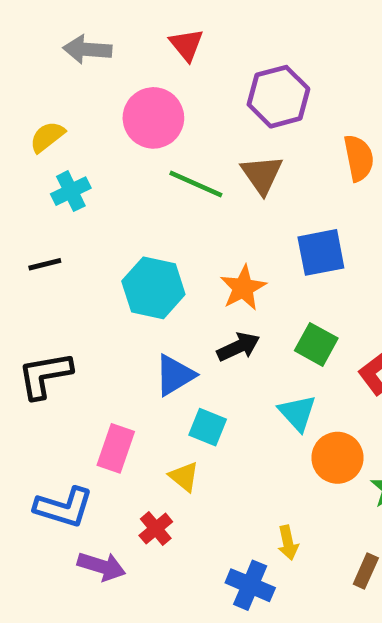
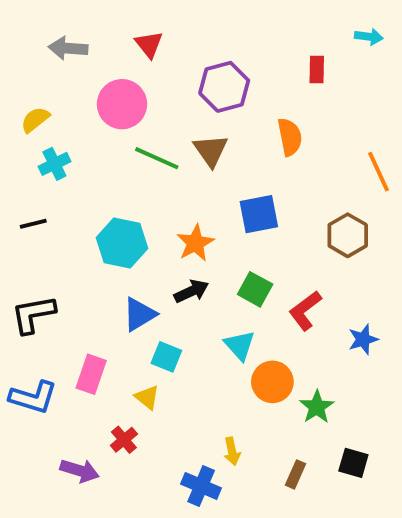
blue L-shape: (64, 507) -> (33, 397), moved

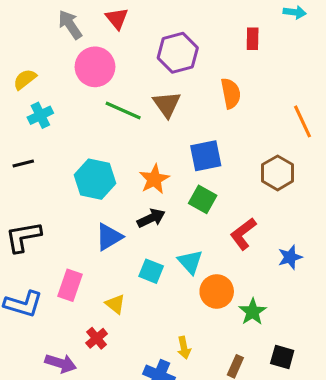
gray arrow: (68, 48) -> (70, 25), moved, turned 52
green square: (255, 289) -> (203, 199), moved
cyan square: (166, 357) -> (151, 271), moved

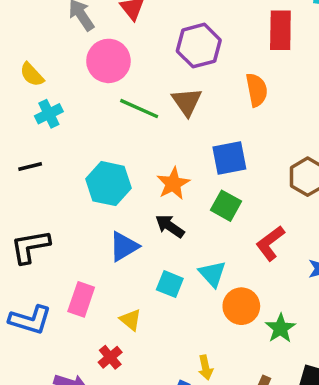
red rectangle: (253, 39) -> (280, 30), size x1.6
yellow semicircle: (25, 79) -> (32, 75), turned -95
black arrow: (151, 218) -> (170, 226), turned -120

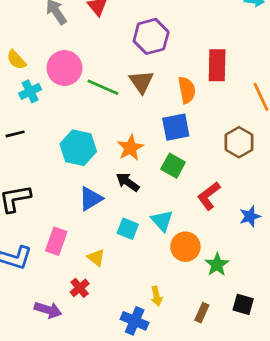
red rectangle: (280, 30) -> (217, 65), moved
pink circle: (108, 61) -> (64, 68), moved
orange semicircle: (257, 90) -> (187, 90), moved

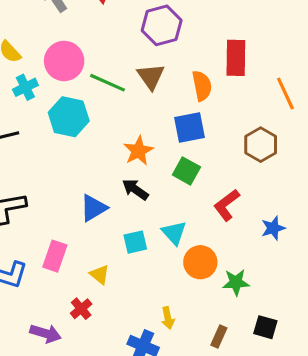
cyan hexagon: (78, 148) -> (69, 117), moved
cyan square: (128, 229) -> (135, 242), turned -35
green star: (217, 265) -> (236, 282), turned 30

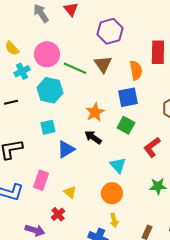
cyan square: (135, 242) -> (48, 127), moved
orange circle: (200, 262) -> (112, 193), moved
green star: (236, 282) -> (158, 186), moved

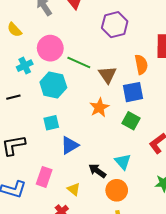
yellow semicircle: (12, 48) -> (14, 30), moved
brown triangle: (103, 64) -> (107, 75), moved
black arrow: (93, 137) -> (97, 171), moved

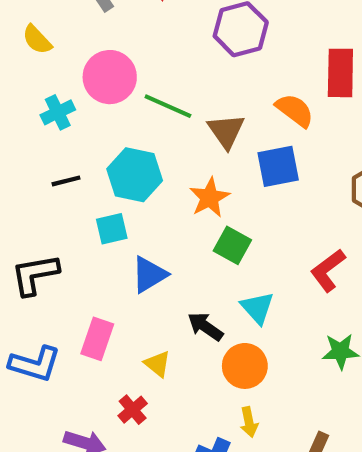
orange semicircle: (141, 64) -> (295, 110), turned -42
cyan hexagon: (53, 85) -> (135, 175), moved
black line: (13, 97) -> (66, 181), moved
green square: (131, 121) -> (232, 245), moved

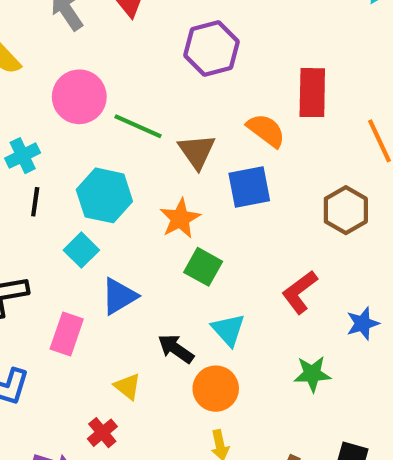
cyan cross: (58, 112) -> (23, 156), moved
black line: (66, 181) -> (35, 202), turned -68
cyan square: (112, 229) -> (81, 250), turned -32
pink rectangle: (97, 339) -> (67, 334), moved

